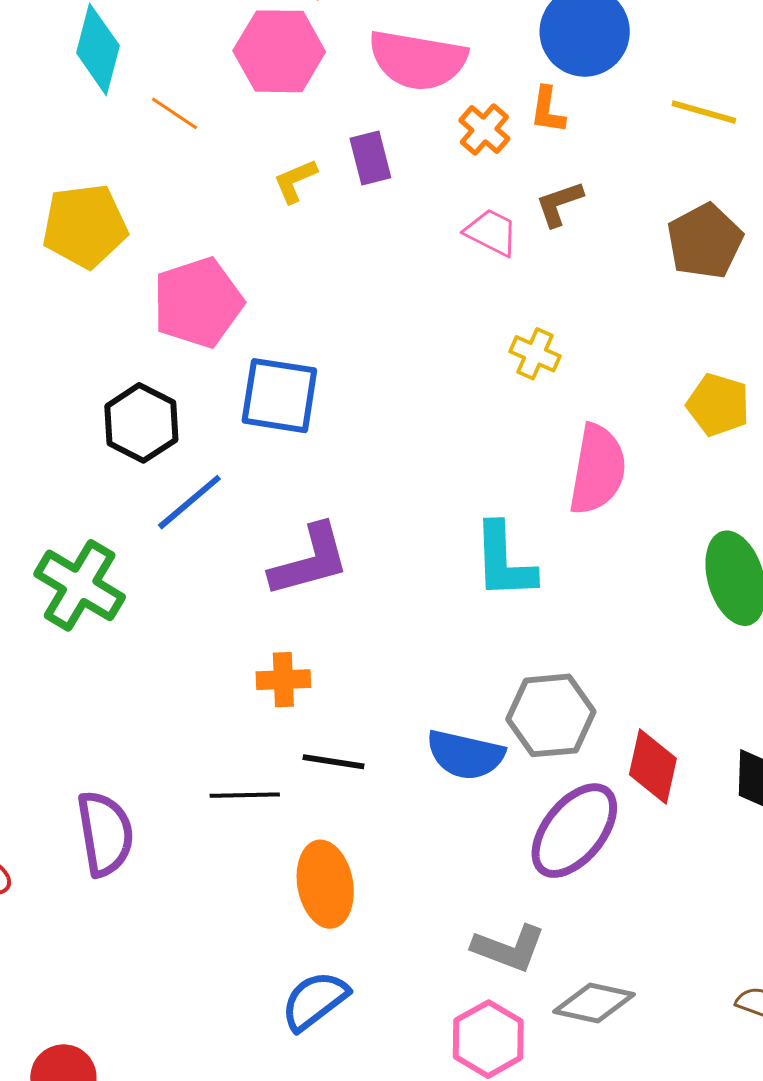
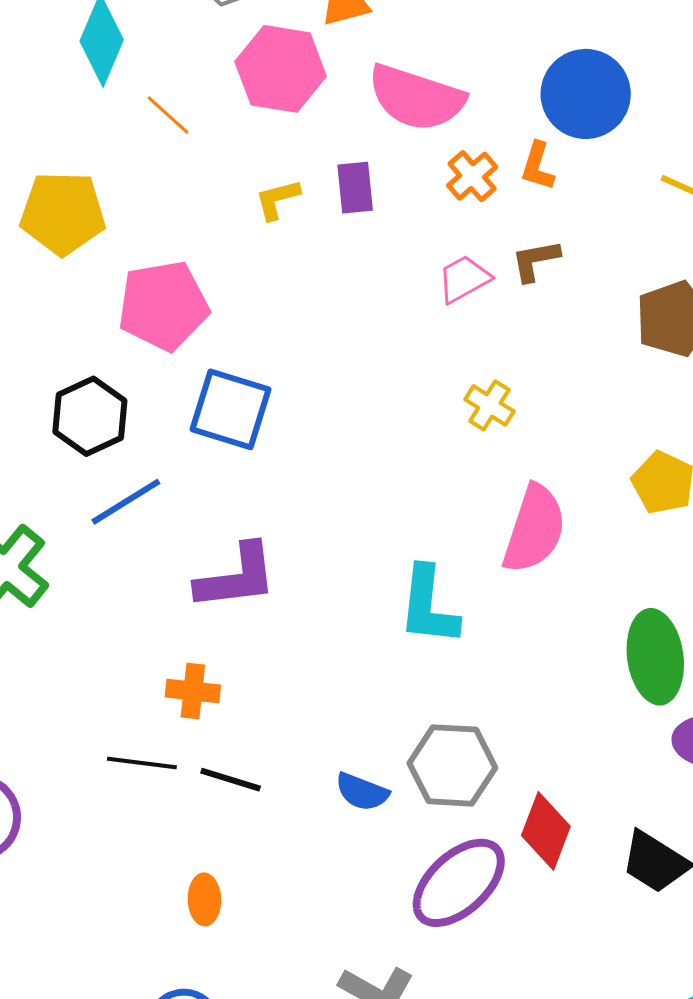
pink trapezoid: (491, 232) -> (464, 279), turned -64
blue semicircle: (465, 755) -> (362, 792), size x0.7
black line: (245, 795) -> (142, 763), moved
orange ellipse: (325, 884) -> (204, 899), size x0.6

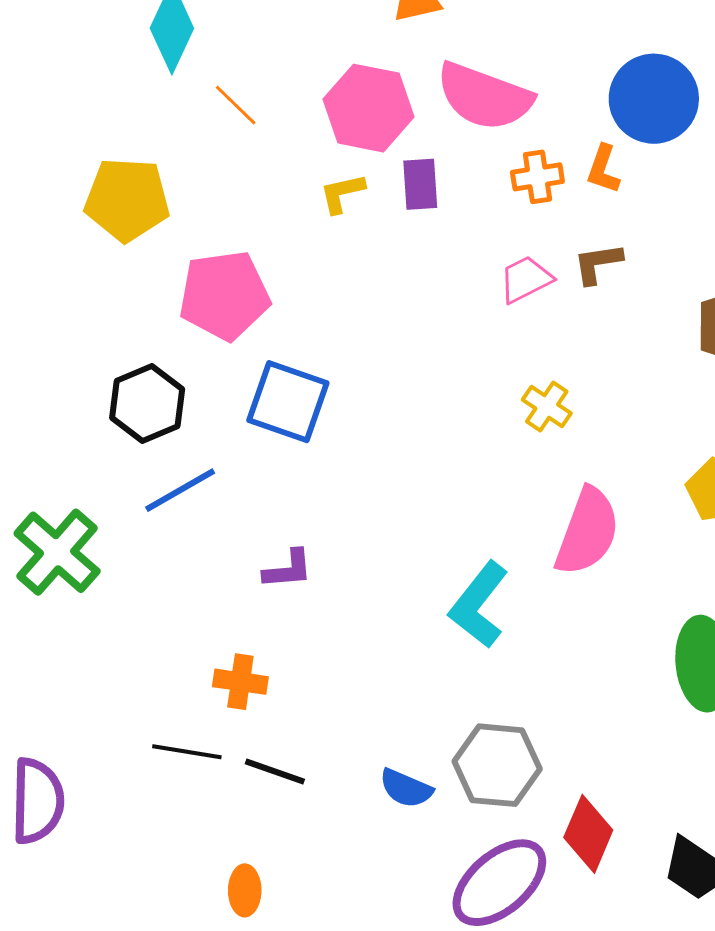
pink hexagon: (281, 69) -> (369, 108), moved
orange cross: (472, 176) -> (537, 177), turned 30
purple L-shape: (236, 577) -> (288, 569), size x0.6
cyan L-shape: (428, 606) -> (479, 605), turned 30

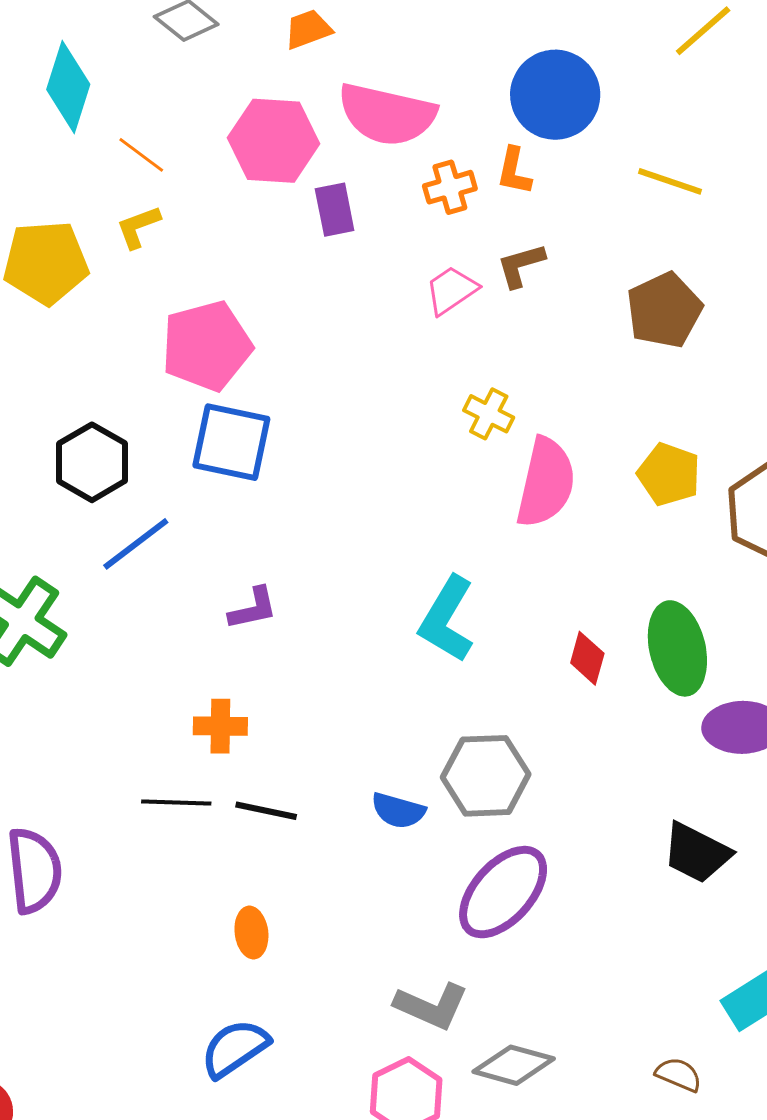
yellow L-shape: (342, 193) -> (138, 227), moved
pink pentagon: (224, 295) -> (207, 346), moved
pink semicircle: (587, 532) -> (546, 483), moved
red diamond: (588, 834) -> (587, 658), moved, size x0.7

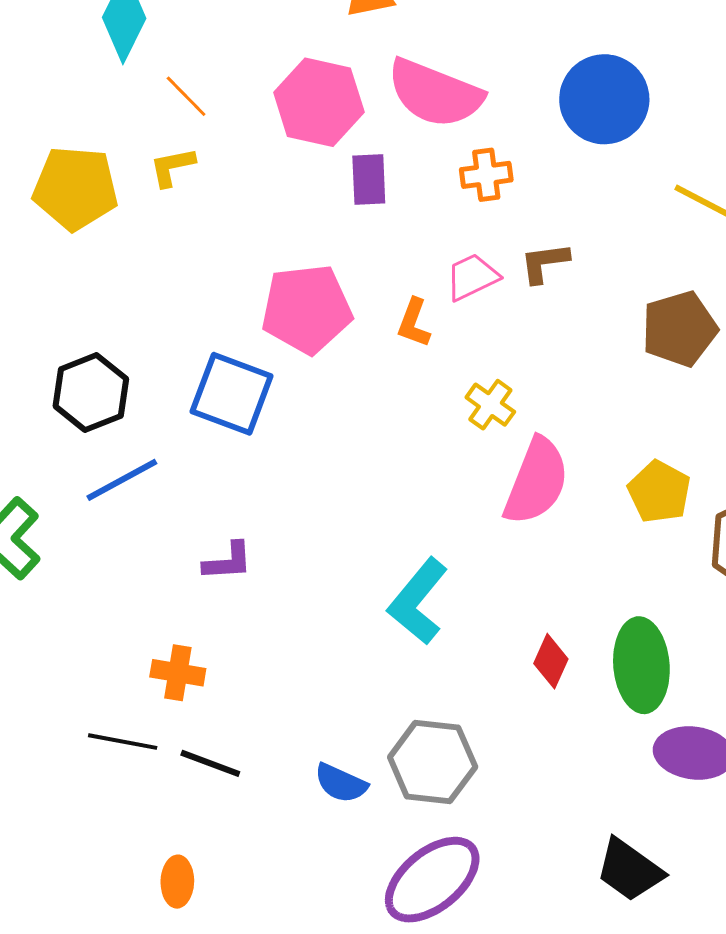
orange L-shape: (514, 171) -> (414, 323), moved
pink pentagon: (207, 346) -> (307, 309), moved

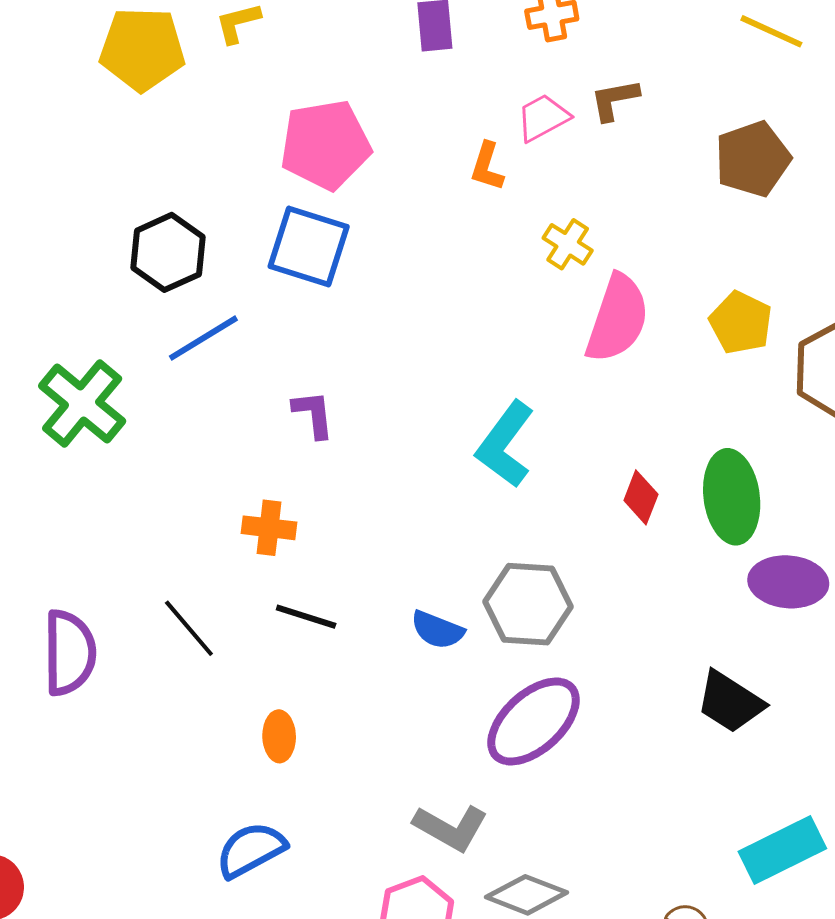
pink pentagon: (307, 309) -> (325, 145), moved
purple L-shape: (228, 561) -> (313, 414), turned -90
black line: (123, 742) -> (189, 628), moved, turned 42

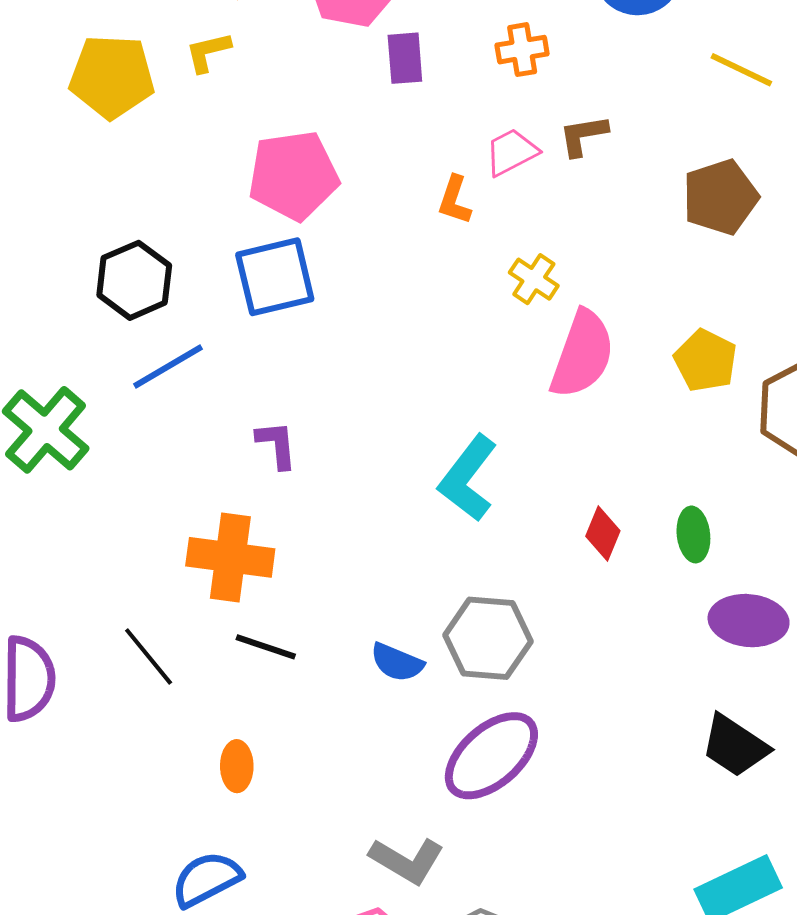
blue square: (309, 247) -> (275, 277), turned -32
green ellipse: (732, 497) -> (693, 534), size x0.6
orange cross: (269, 528) -> (230, 557), size x1.6
black trapezoid: (730, 702) -> (735, 746), moved

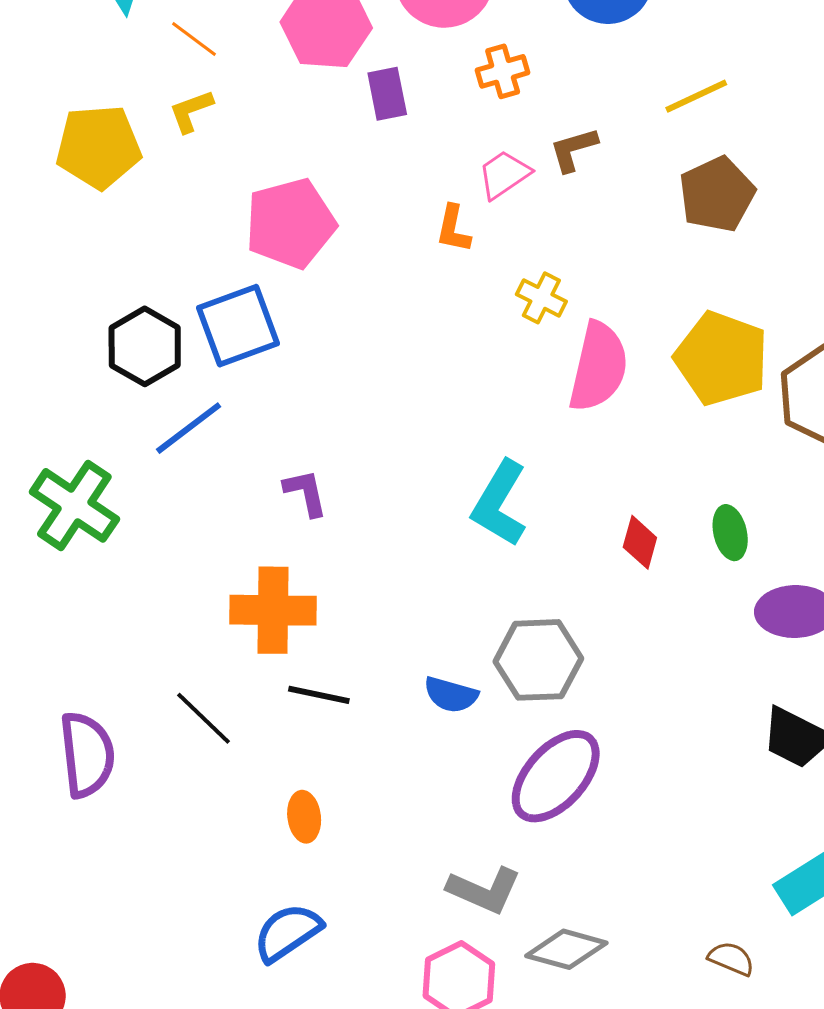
yellow line: (741, 70) -> (696, 96), moved, turned -44
blue square: (275, 277) -> (238, 326), moved
yellow pentagon: (706, 361) -> (722, 358), size x1.5

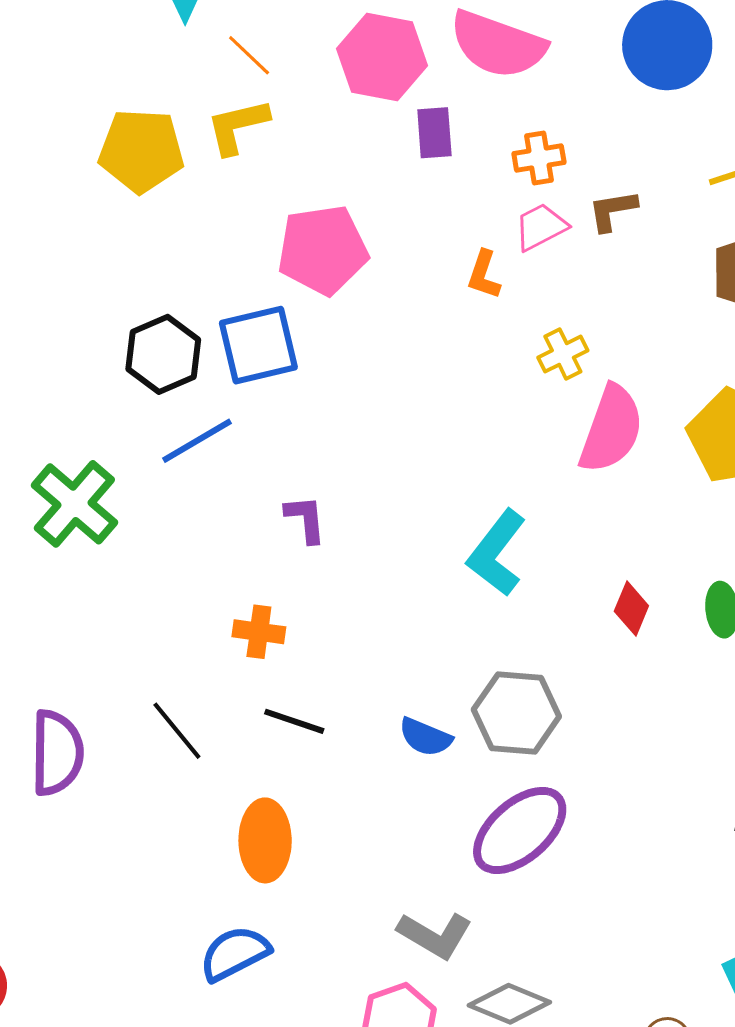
orange cross: (503, 71) -> (539, 158), moved
yellow L-shape: (191, 111) -> (237, 126), size x1.4
yellow cross: (541, 298) -> (563, 354), turned 30
orange cross: (273, 610) -> (259, 632), size x0.6
orange ellipse: (304, 817) -> (265, 840), size x1.6

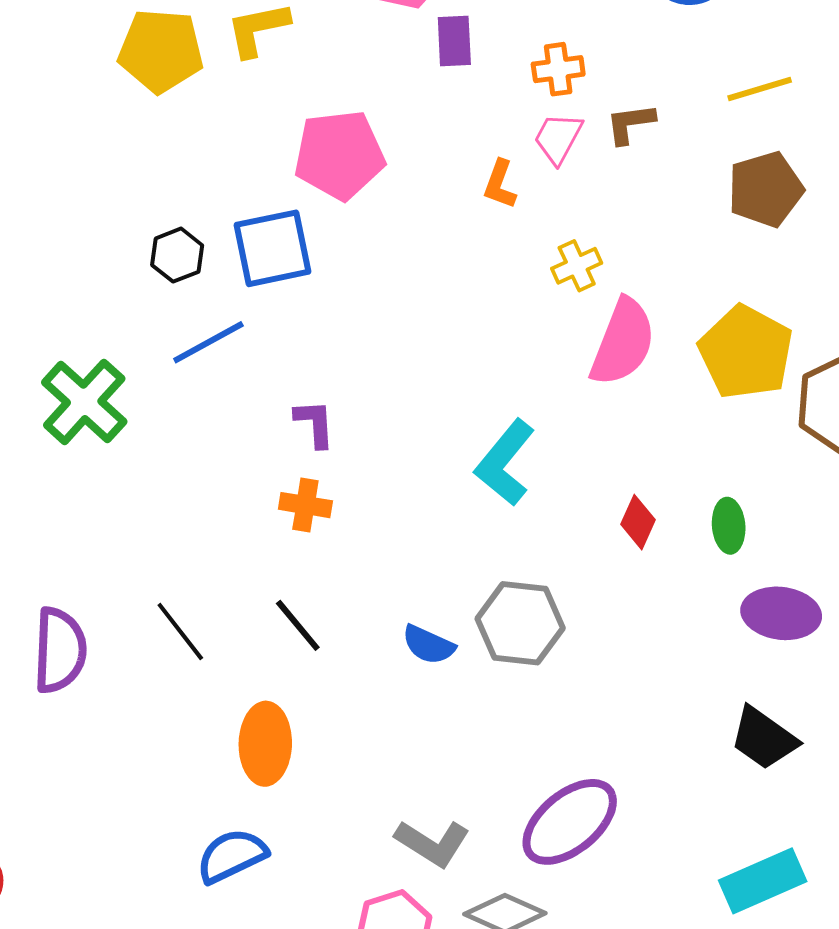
pink trapezoid: (541, 227) -> (558, 138), turned -36
black hexagon: (163, 354) -> (177, 255), size x0.7
orange cross: (259, 632) -> (305, 505), moved
black line: (294, 721) -> (298, 625), turned 30
purple ellipse: (520, 830) -> (570, 822), moved

